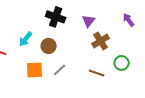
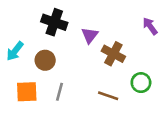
purple triangle: (89, 21) -> (90, 35), moved
brown cross: (101, 41) -> (113, 54), turned -30
gray line: (60, 70) -> (60, 92), turned -32

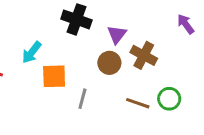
brown circle: (45, 60) -> (109, 63), moved
green circle: (141, 83) -> (169, 99), moved
orange square: (27, 92) -> (54, 76), moved

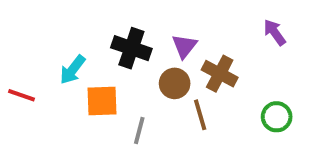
black cross: (76, 19) -> (131, 48), moved
green circle: (169, 99) -> (277, 117), moved
brown line: (138, 103) -> (200, 115), moved, turned 55

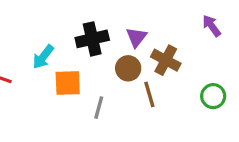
black cross: (131, 48) -> (92, 39), turned -32

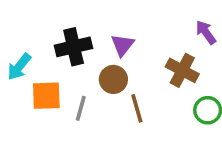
brown cross: (166, 60) -> (182, 70), moved
gray line: (99, 108) -> (81, 108), moved

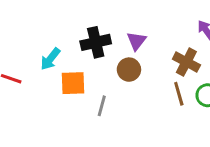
gray line: (81, 108) -> (102, 106), moved
brown line: (137, 108) -> (179, 94), moved

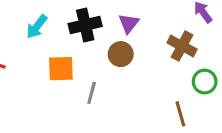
cyan arrow: (50, 59) -> (37, 27), moved
brown line: (179, 94) -> (180, 114), moved

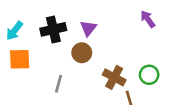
brown cross: (182, 46) -> (114, 77), moved
orange square: (61, 69) -> (20, 59), moved

